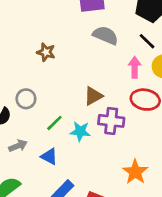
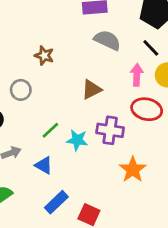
brown triangle: (93, 96) -> (92, 89), moved
gray circle: (26, 99) -> (21, 90), moved
orange star: (135, 172) -> (133, 170), moved

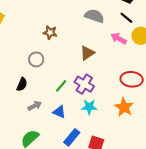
pink arrow: (137, 75) -> (119, 38), turned -56
red ellipse: (147, 109) -> (132, 79), moved
purple cross: (110, 130) -> (84, 84), moved, turned 30
cyan star: (77, 140) -> (89, 107), moved

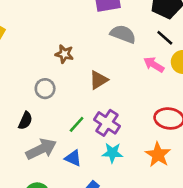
brown triangle: (87, 53) -> (99, 80), moved
gray arrow: (35, 106) -> (41, 149), size x1.6

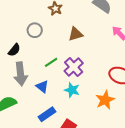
gray arrow: (41, 149) -> (21, 74), turned 95

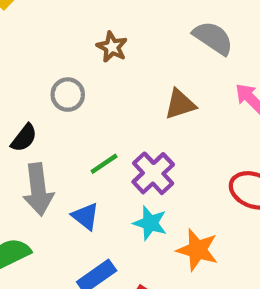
brown triangle: (76, 34) -> (180, 104), moved
orange star: (105, 100) -> (197, 250), moved, turned -30

